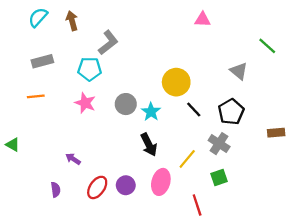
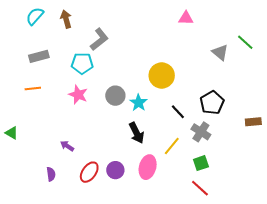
gray triangle: (239, 71) -> (220, 52), moved
black line: (194, 110) -> (178, 112), moved
red line: (197, 205) -> (200, 188), moved, turned -30

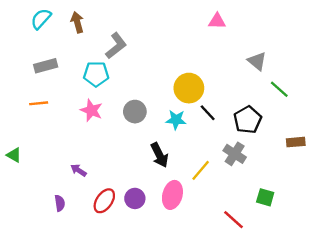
green line: (245, 42) -> (279, 89), moved
cyan star: (139, 103) -> (176, 120), moved, turned -30
black line: (178, 112) -> (208, 113), moved
green square: (201, 163) -> (265, 197), moved, turned 35

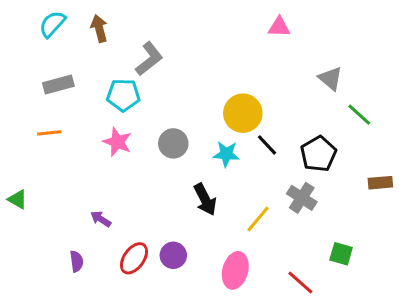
pink ellipse: (172, 195) -> (235, 270), moved

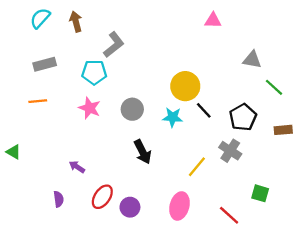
gray triangle: (331, 78) -> (252, 60), turned -30
brown rectangle: (380, 183) -> (283, 130), moved
black arrow: (205, 199) -> (143, 152), moved
purple circle: (173, 255) -> (130, 207), moved

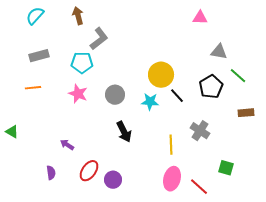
pink triangle: (213, 20) -> (200, 18), moved
brown arrow: (76, 22) -> (78, 16), moved
black pentagon: (243, 117) -> (211, 87), moved
yellow line: (197, 167) -> (171, 145), turned -42
pink ellipse: (180, 206) -> (172, 179), moved

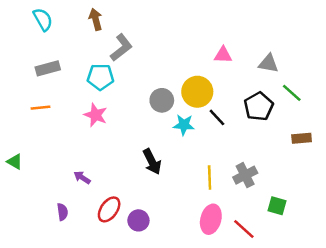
cyan semicircle: (35, 16) -> (43, 19), turned 108
pink triangle: (200, 18) -> (223, 55), moved
gray circle: (115, 95) -> (162, 100), moved
gray cross: (200, 131) -> (245, 175), moved, turned 30

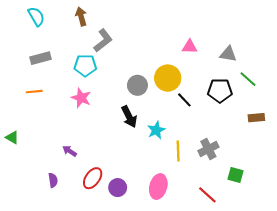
black pentagon: (259, 106) -> (220, 91), turned 30
cyan star: (184, 125) -> (156, 130), moved, turned -30
black arrow: (152, 162) -> (129, 117), moved
pink ellipse: (211, 219) -> (158, 187), moved

